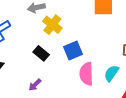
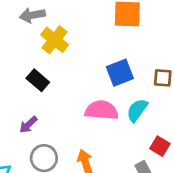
blue square: (73, 51) -> (120, 73), moved
pink semicircle: (86, 74) -> (102, 110), turned 95

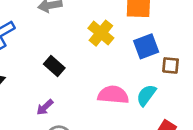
yellow cross: (55, 40) -> (101, 33), moved
blue square: (120, 73) -> (146, 46), moved

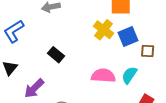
yellow cross: (101, 33) -> (104, 30), moved
purple arrow: (45, 107) -> (34, 88), moved, size x1.5

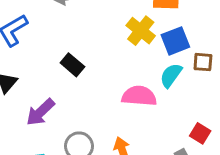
cyan semicircle: (129, 75) -> (171, 75), moved

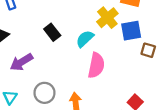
cyan semicircle: (171, 75) -> (85, 39), moved
pink semicircle: (139, 96) -> (96, 65), turned 85

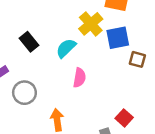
pink semicircle: (96, 65) -> (79, 78), size x0.7
gray circle: (44, 93) -> (24, 93), moved

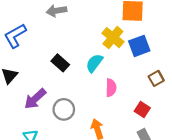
brown square: (137, 59) -> (156, 78), moved, turned -35
red square: (124, 118) -> (142, 109), moved

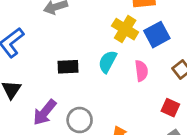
black rectangle: (60, 63) -> (68, 67), turned -36
pink semicircle: (111, 88) -> (141, 71), moved

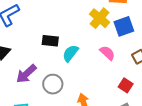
cyan semicircle: (108, 62) -> (70, 53), moved
pink semicircle: (141, 71) -> (107, 53), turned -49

